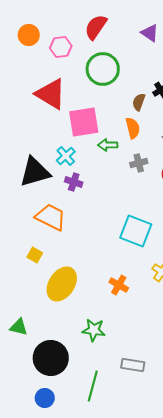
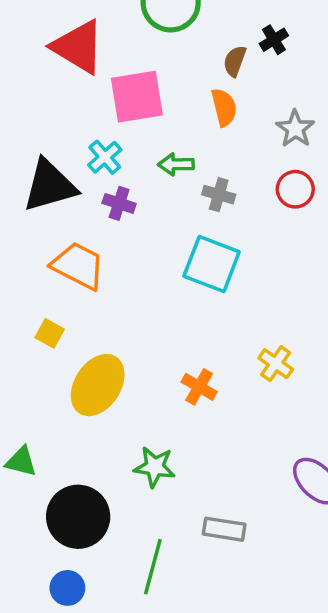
green arrow: (108, 145) -> (176, 164), moved
gray cross: (139, 163) -> (219, 195), moved, turned 30
cyan square: (136, 231) -> (212, 264), moved

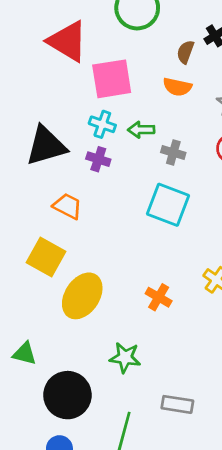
orange semicircle: (224, 107) -> (177, 87), turned 116
cyan cross: (105, 157) -> (102, 124), moved, turned -30
orange trapezoid: (78, 266) -> (67, 206), size x0.7
yellow square: (50, 333) -> (46, 257), size x1.8

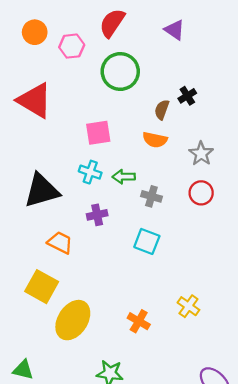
red triangle: (67, 41) -> (35, 100), moved
pink square: (112, 79) -> (98, 133), size x0.7
purple cross: (98, 159) -> (97, 215), moved, turned -30
cyan square: (168, 205) -> (147, 241), size x0.7

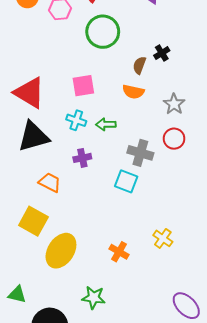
red triangle: (35, 100) -> (29, 93), moved
gray cross: (151, 196) -> (140, 153), moved, size x1.4

